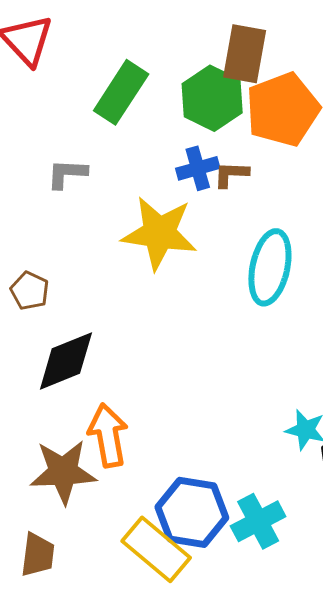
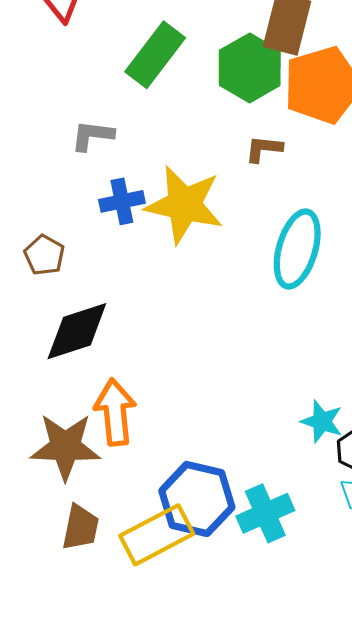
blue cross: (198, 168) -> (122, 201), moved
yellow rectangle: (156, 549) -> (157, 535), turned -72
brown trapezoid: (38, 555) -> (80, 527), moved

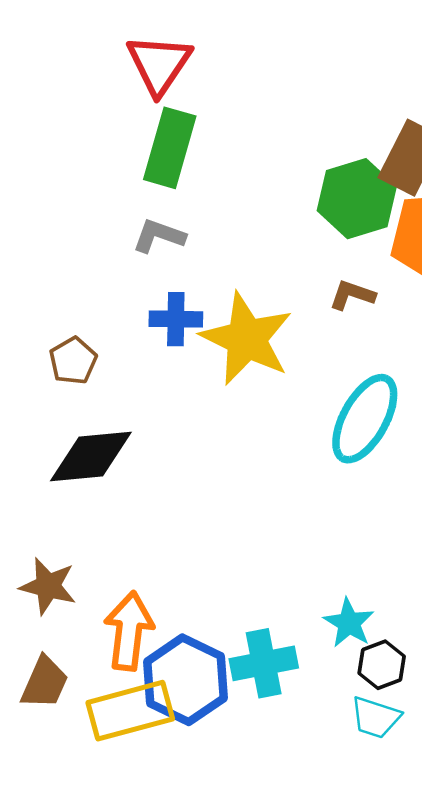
green rectangle: (155, 55) -> (170, 148), moved, turned -34
orange arrow: (115, 412) -> (129, 631), moved
brown star: (65, 447) -> (48, 586), size x0.7
cyan cross: (265, 513) -> (264, 663), moved

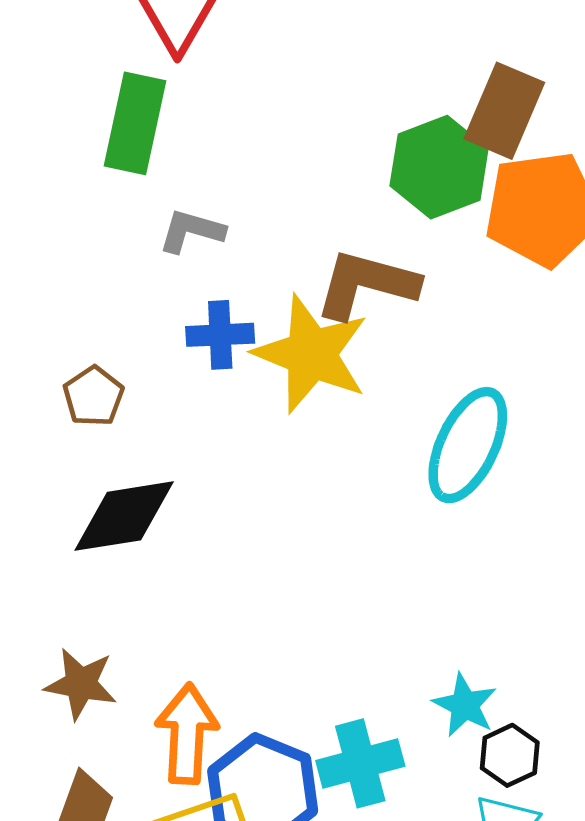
green rectangle: (170, 148) -> (135, 123), moved
brown L-shape: (352, 295) -> (366, 284), moved, size x1.8

